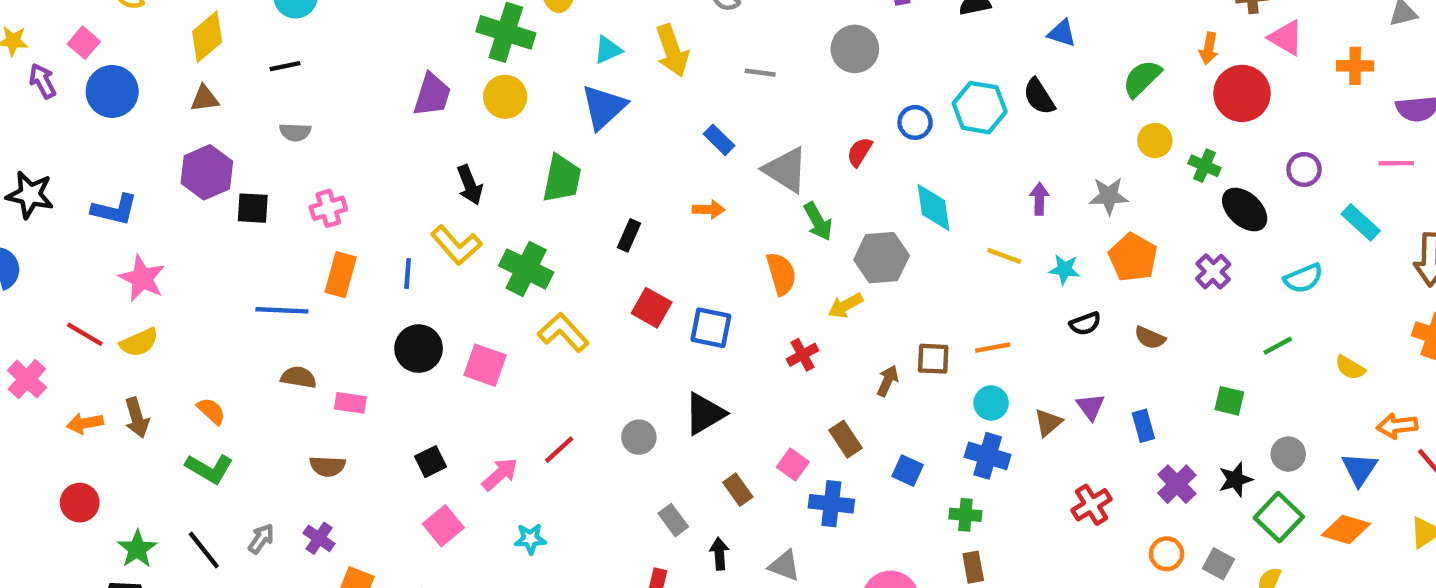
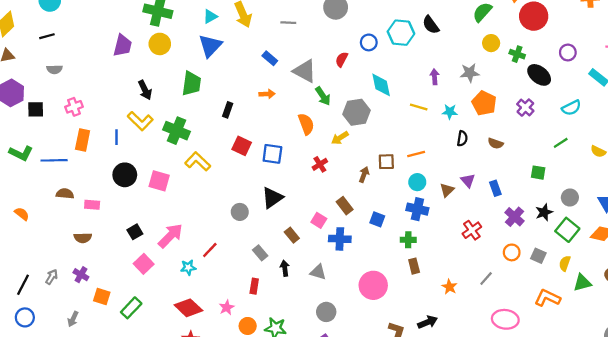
black semicircle: (1085, 324) -> (462, 138), turned -56
red line: (559, 450) -> (210, 250), moved
green L-shape: (209, 469) -> (21, 153), moved
pink arrow: (500, 474) -> (171, 236), size x1.4
black line: (204, 550) -> (23, 285), turned 70

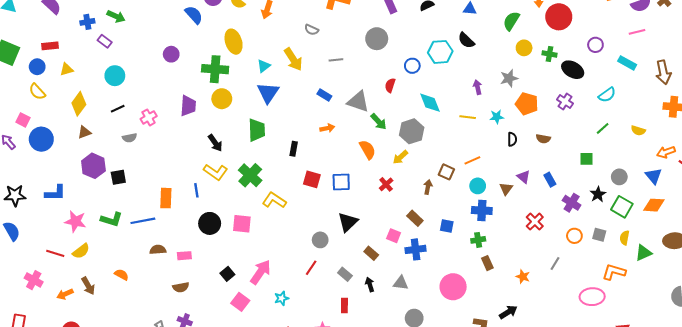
pink cross: (74, 107) -> (149, 117), moved
green cross: (177, 131) -> (250, 175), turned 30
brown square: (386, 162) -> (446, 172), turned 35
red line: (210, 250) -> (311, 268), moved
pink ellipse: (505, 319) -> (592, 297), moved

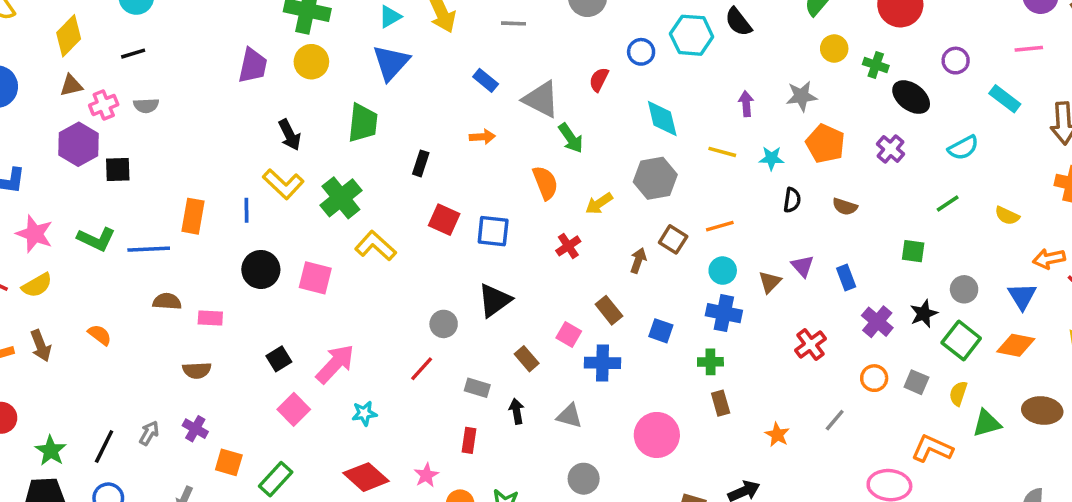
pink cross: (149, 117) -> (104, 105), moved
gray hexagon: (412, 131) -> (655, 178), moved
gray rectangle: (345, 274) -> (477, 388), turned -32

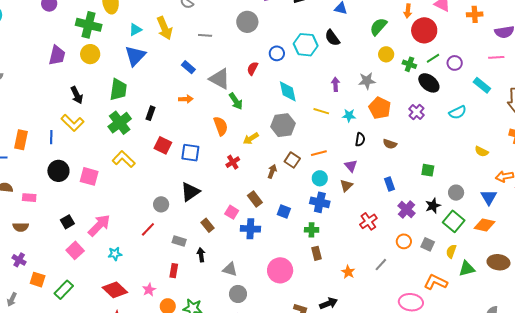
green cross: (341, 198) -> (120, 123), moved
green line: (948, 203) -> (433, 58), moved
purple triangle: (803, 266) -> (351, 166), moved
gray triangle: (569, 416) -> (230, 269), moved

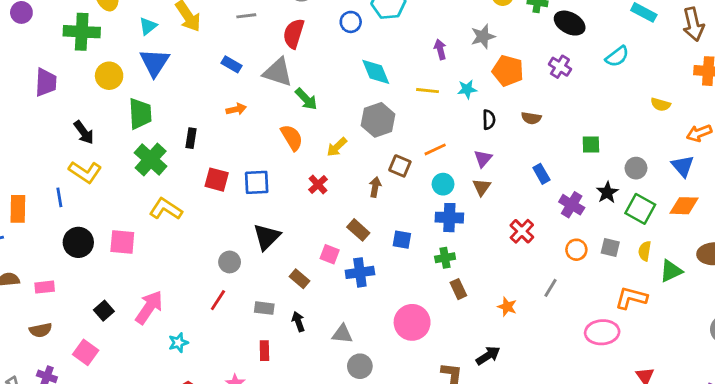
yellow circle: (90, 54) -> (109, 76), moved
red semicircle: (253, 68) -> (294, 34), moved, size x1.5
purple triangle: (351, 166) -> (483, 159), turned 32
pink square: (75, 250) -> (86, 352), moved

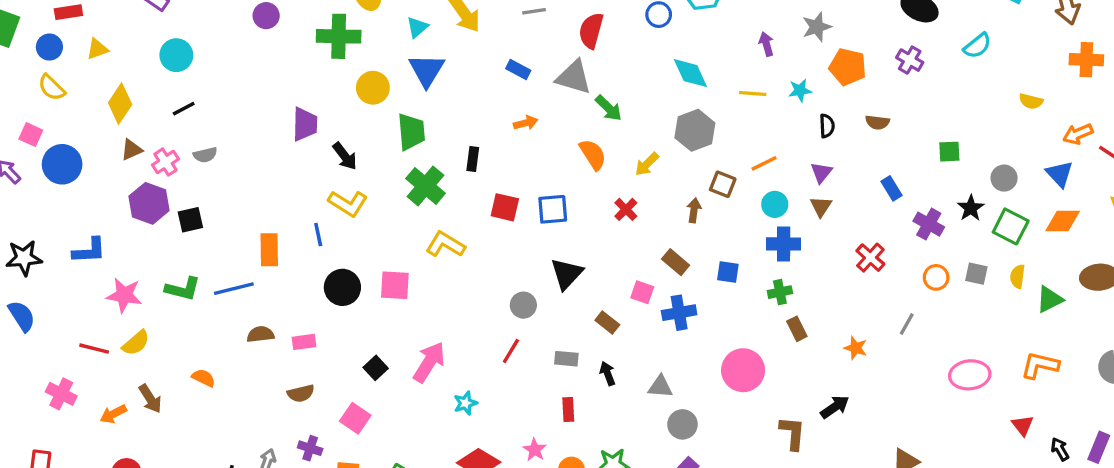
purple trapezoid: (46, 82) -> (305, 124), moved
orange L-shape: (631, 298) -> (1040, 365), moved

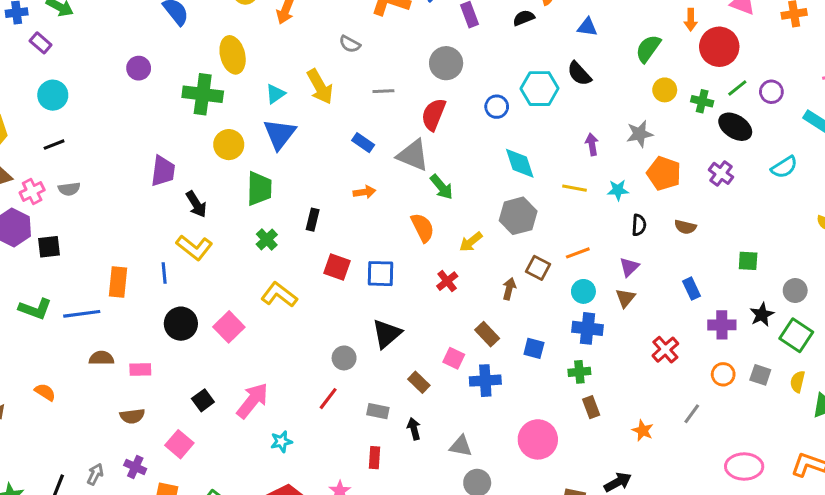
green cross: (425, 186) -> (267, 239), size x0.6
purple cross: (929, 224) -> (722, 325), turned -36
pink square: (395, 285) -> (229, 327), turned 36

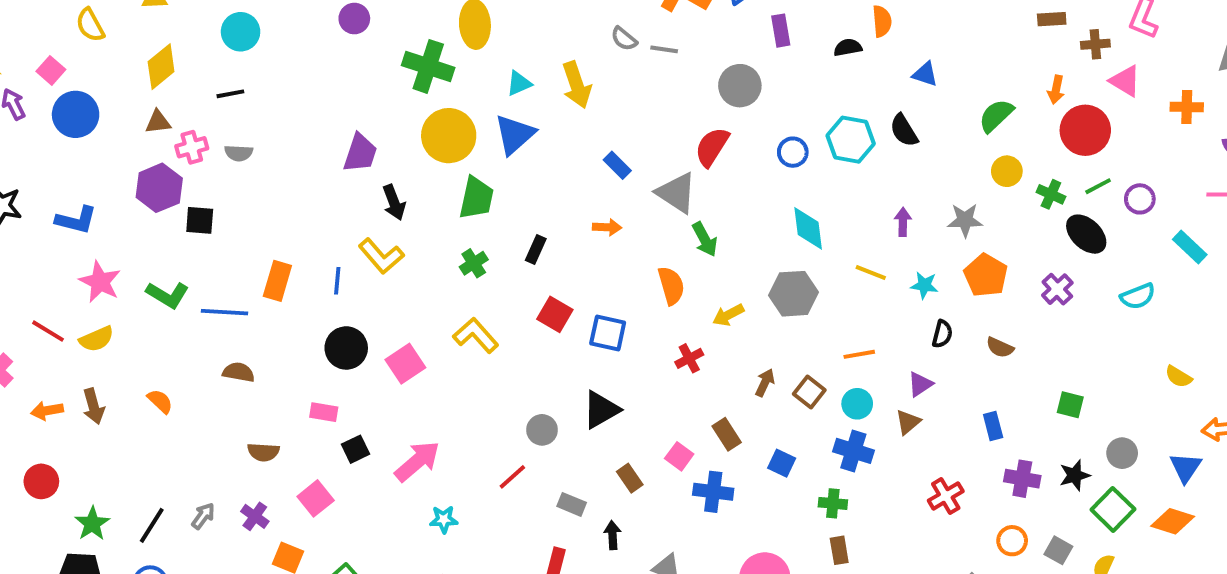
gray line: (383, 91) -> (664, 49), moved
yellow circle: (229, 145) -> (449, 136), size x1.4
brown square: (538, 268) -> (809, 392), moved
pink rectangle: (140, 369) -> (324, 412), moved

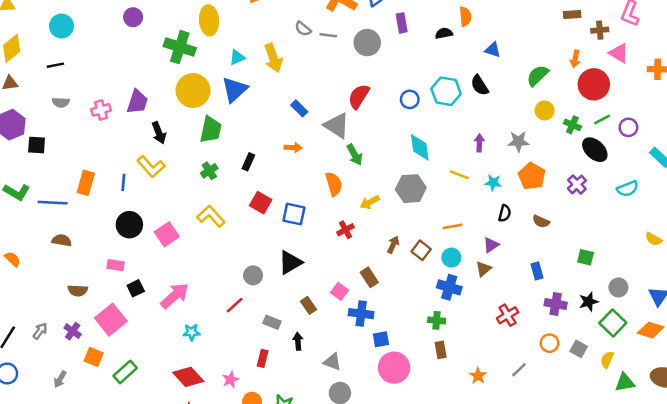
gray circle: (740, 86) -> (367, 43), moved
pink cross: (192, 147) -> (101, 110), moved
blue square: (782, 463) -> (381, 339), moved, turned -35
pink square: (316, 498) -> (111, 320), size x1.4

